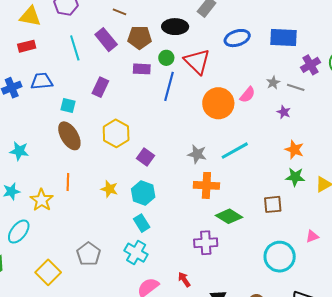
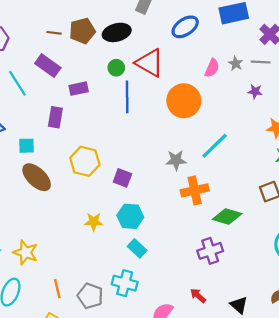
brown pentagon: (140, 37) -> (82, 31), moved
purple rectangle: (142, 69) -> (79, 89), moved
pink semicircle: (248, 95) -> (212, 68), moved
orange line: (68, 182) -> (57, 289), moved
cyan cross: (136, 253) -> (125, 283), moved

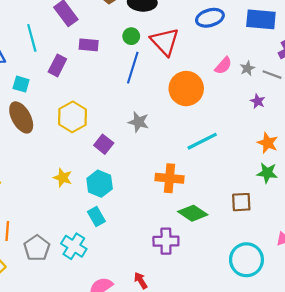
cyan line: (17, 83) -> (32, 38), moved
gray star: (176, 160) -> (138, 122), moved

